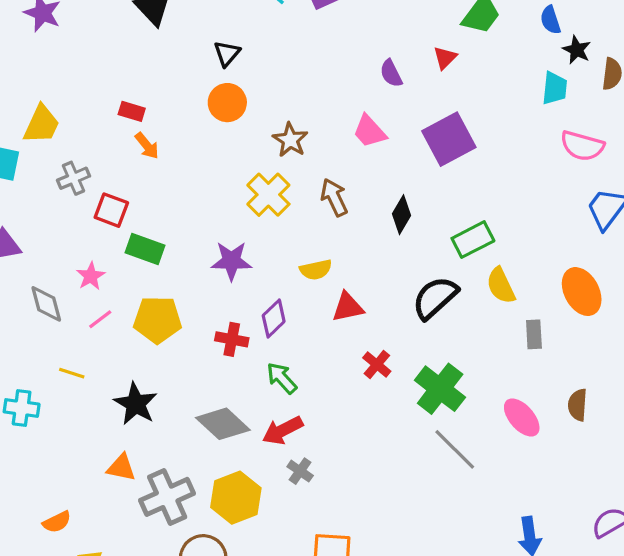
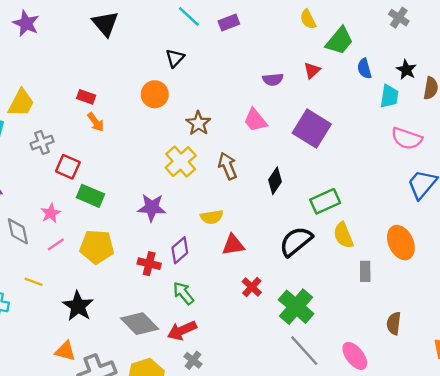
blue semicircle: (551, 20) -> (364, 69), moved
black triangle: (227, 54) -> (175, 58), moved
purple semicircle: (391, 73) -> (273, 79), turned -72
purple square: (449, 139) -> (312, 129), turned -33
pink ellipse: (522, 417) -> (355, 356), moved

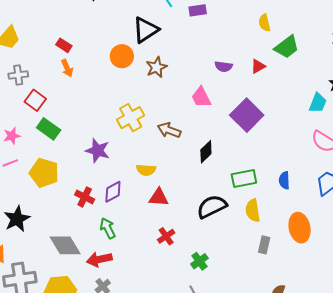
black triangle: (175, 58) -> (146, 30), size x1.6
blue semicircle: (364, 69) -> (284, 180), moved
brown star: (198, 123) -> (156, 67), moved
brown arrow: (228, 166) -> (169, 130), turned -60
green cross: (296, 307) -> (199, 261), size x0.6

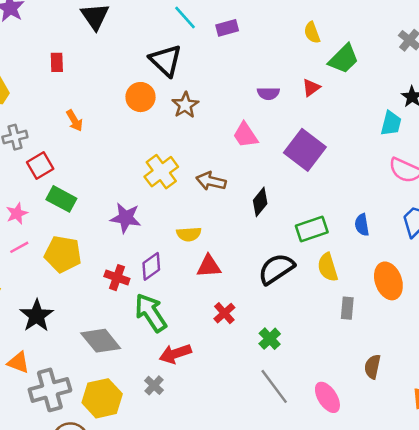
black triangle: (146, 30) -> (166, 60), turned -36
red rectangle: (64, 45) -> (57, 62), moved, turned 63
red square: (35, 100) -> (40, 166), turned 30
green arrow: (108, 228) -> (151, 313), size x1.5
red arrow: (99, 259) -> (175, 354), moved

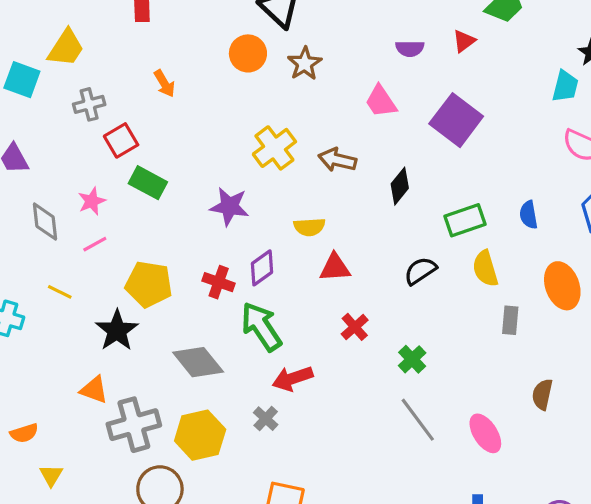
yellow pentagon: (63, 254) -> (149, 284), moved
black semicircle: (276, 269) -> (420, 271), size x0.7

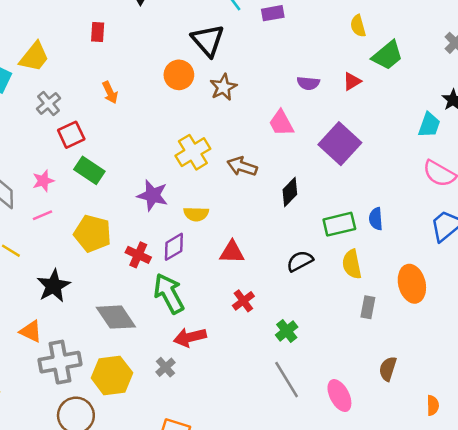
gray cross: (89, 104) -> (48, 104), turned -30
blue semicircle: (529, 215) -> (376, 219), moved
yellow semicircle: (309, 227) -> (196, 214), moved
yellow pentagon: (149, 284) -> (93, 233), moved

